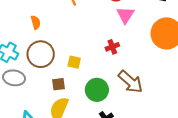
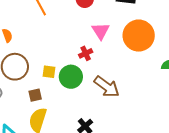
pink triangle: (125, 15) -> (101, 31), moved
green circle: (97, 90) -> (71, 77), moved

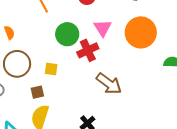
red cross: (86, 53) -> (88, 50), size x1.5
green circle: (71, 77) -> (67, 34), moved

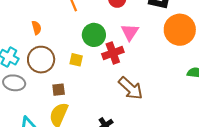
orange circle: (141, 32) -> (180, 30), moved
yellow square: (51, 69) -> (76, 60), moved

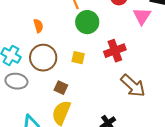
pink triangle: (130, 32) -> (142, 16), moved
green circle: (94, 35) -> (87, 22), moved
brown square: (59, 90) -> (61, 88), turned 32

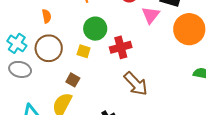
green circle: (87, 22) -> (95, 29), moved
brown square: (61, 88) -> (73, 80), moved

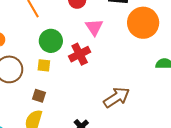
pink triangle: (151, 15) -> (94, 27), moved
brown arrow: (136, 84) -> (117, 97), moved, turned -68

